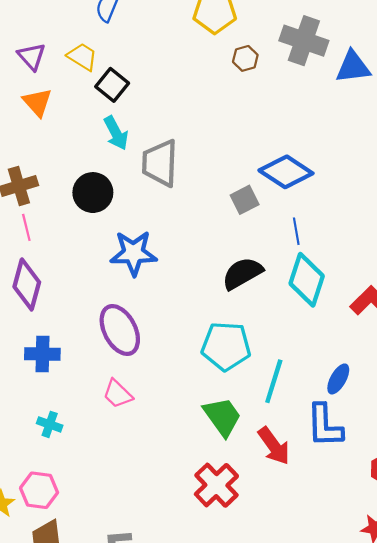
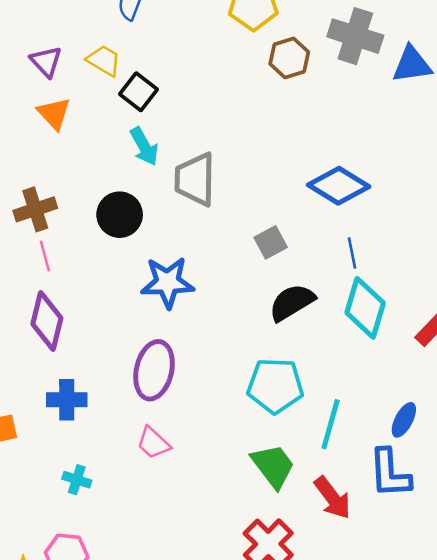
brown hexagon: (245, 58) -> (289, 58), size x1.4
gray square: (245, 200) -> (271, 242), moved
purple ellipse: (120, 330) -> (154, 370), turned 42

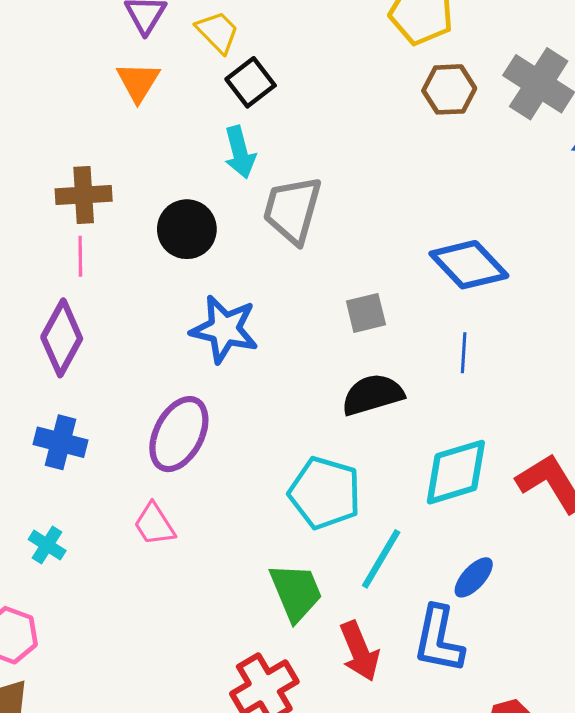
cyan diamond: (365, 308) -> (456, 472), moved, turned 42

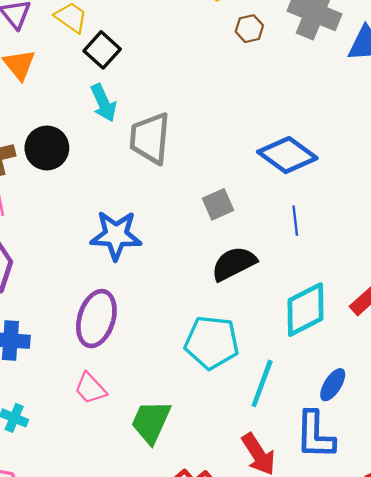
brown hexagon: (449, 89) -> (249, 29), size x0.7
black circle: (187, 229) -> (47, 148), moved
green trapezoid: (296, 592) -> (151, 422), moved, turned -123

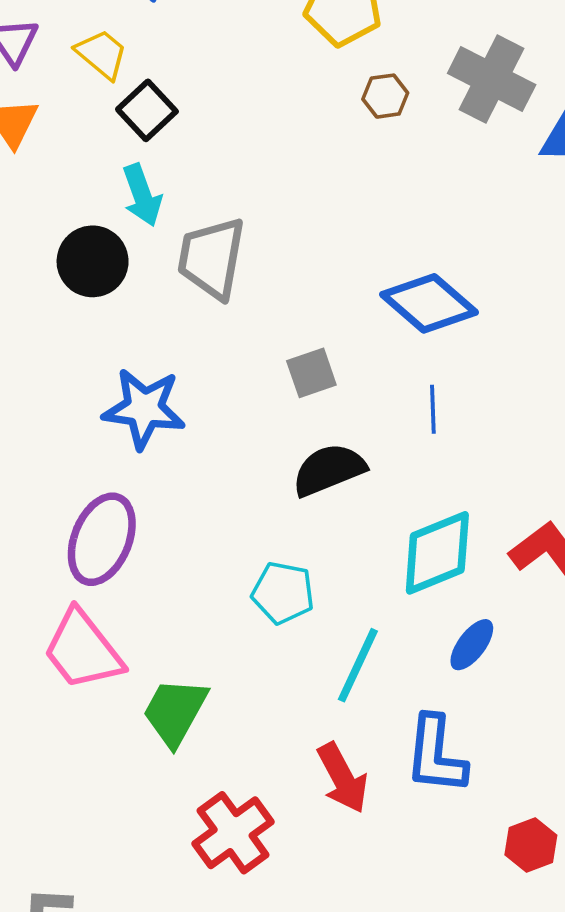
black circle: (47, 148) -> (93, 261), moved
cyan pentagon: (212, 342) -> (283, 593), size x0.7
blue ellipse: (333, 385) -> (472, 645), moved
pink trapezoid: (90, 388) -> (83, 650), size x1.6

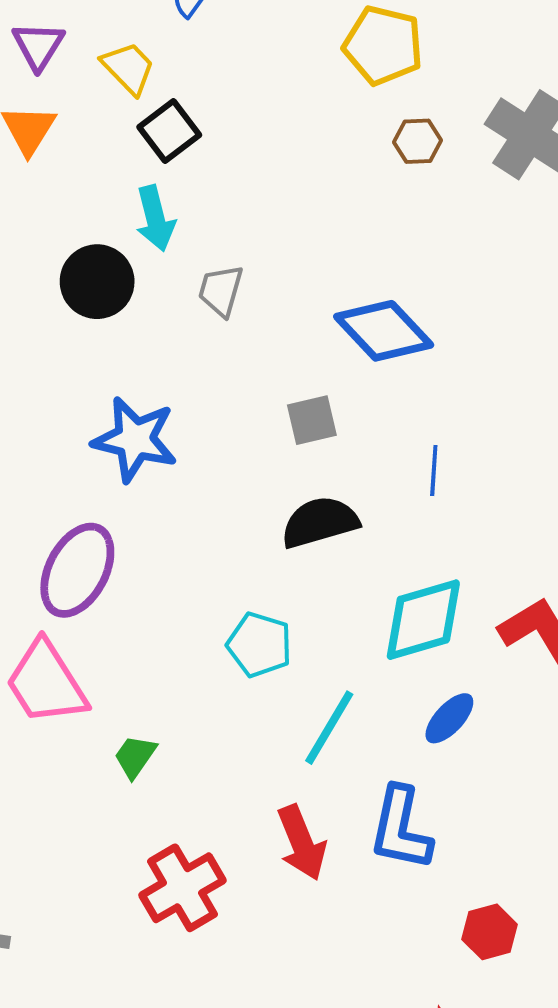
gray trapezoid: (212, 258) -> (221, 291), size x0.6
blue diamond: (429, 303) -> (384, 331), moved
green trapezoid: (175, 712) -> (135, 756), size x0.6

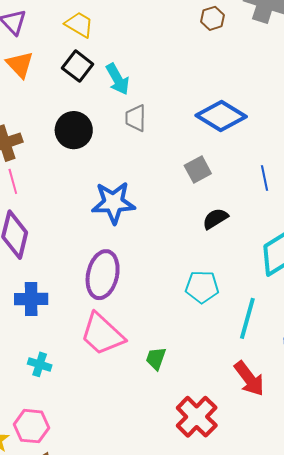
yellow trapezoid: (128, 68) -> (79, 25), moved
black square: (169, 131) -> (78, 66), moved
cyan arrow: (155, 218) -> (118, 79), moved
black semicircle: (320, 522) -> (215, 219), size x0.7

